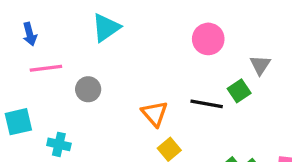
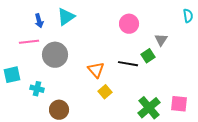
blue arrow: (30, 34) -> (39, 21), moved
gray circle: (88, 89) -> (55, 55), size x1.6

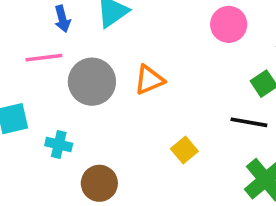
black line: (128, 64) -> (249, 122), moved
orange triangle: (96, 70) -> (149, 80), moved, turned 48

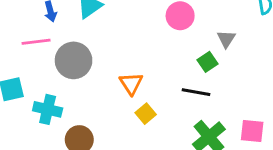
orange triangle: (149, 80) -> (131, 83), moved, turned -40
cyan cross: (59, 144) -> (48, 109), size x1.4

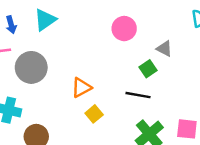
gray triangle: (226, 39) -> (164, 49), turned -36
orange triangle: (131, 83) -> (81, 88), turned 35

